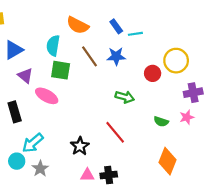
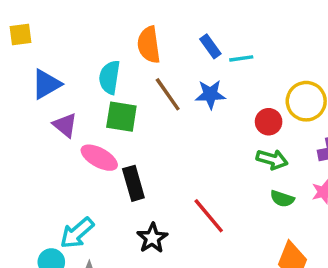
orange semicircle: (78, 25) -> (149, 45), turned 55
green arrow: (125, 97) -> (272, 159), moved
black rectangle: (15, 112) -> (133, 183), moved

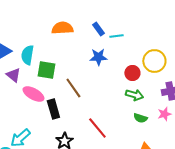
orange semicircle: (149, 45) -> (62, 28), turned 95
cyan semicircle: (109, 77) -> (27, 55), moved
brown line: (168, 94) -> (73, 88), moved

